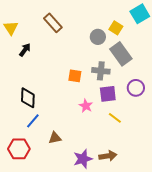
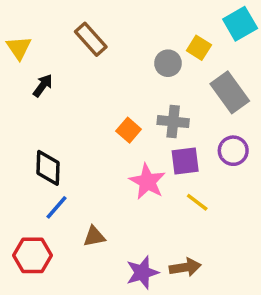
gray rectangle: (121, 54) -> (230, 92), moved
orange square: (75, 76) -> (129, 130), turned 32
pink star: (86, 106) -> (147, 182), size x1.5

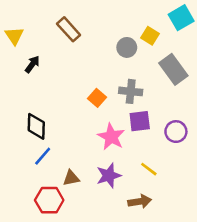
purple circle: (233, 151) -> (176, 132), moved
yellow line: (197, 202) -> (149, 169), moved
red hexagon: (32, 255) -> (49, 200), moved
purple star: (142, 273) -> (109, 176), moved

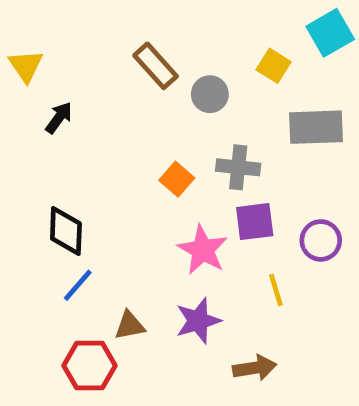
brown rectangle: (69, 29) -> (156, 66), moved
gray circle: (127, 47) -> (210, 94), moved
gray rectangle: (173, 69) -> (316, 127), turned -56
yellow line: (149, 169) -> (276, 290), moved, turned 36

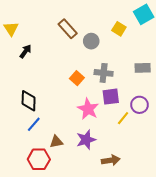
gray rectangle: (316, 127) -> (143, 68), moved, size x0.7
yellow line: (276, 290) -> (123, 118), moved, turned 56

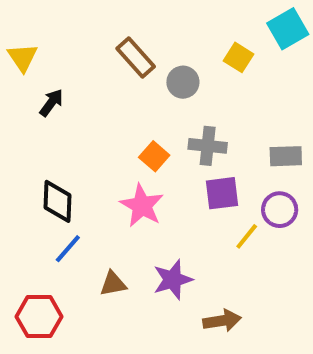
gray rectangle: (143, 68) -> (286, 156), moved
pink star: (88, 109) -> (142, 206), moved
red hexagon: (39, 159) -> (39, 317), moved

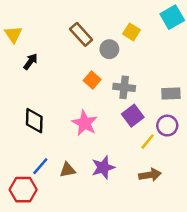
yellow square: (238, 57) -> (132, 32), moved
orange square: (154, 156) -> (92, 80), moved
purple square: (222, 193) -> (133, 116), turned -30
blue line: (68, 249) -> (40, 166), moved
brown arrow: (222, 321) -> (150, 175), moved

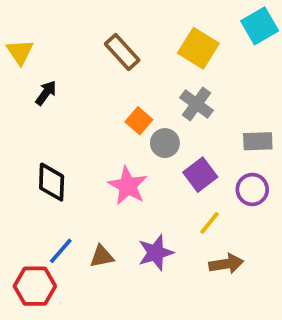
yellow square: (132, 32) -> (198, 48), size x1.5
gray circle: (109, 49) -> (165, 143), moved
gray cross: (124, 87) -> (196, 104), moved, turned 30
yellow line: (148, 142) -> (210, 223), moved

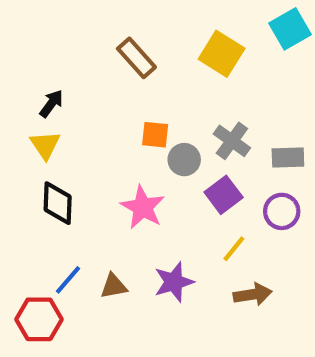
yellow triangle: (20, 52) -> (45, 145), moved
gray cross: (196, 104) -> (232, 141), moved
orange square: (139, 121) -> (155, 135), turned -35

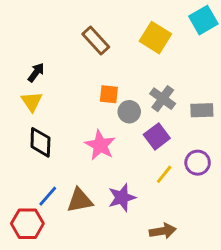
purple circle: (282, 211) -> (198, 163), moved
brown triangle: (114, 286) -> (80, 200), size x1.4
brown arrow: (253, 294) -> (163, 231), moved

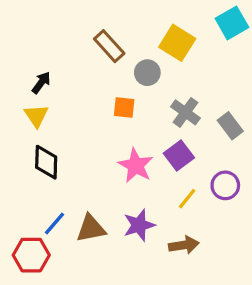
gray rectangle: (202, 110) -> (230, 126), turned 55
gray circle: (129, 112) -> (147, 73), moved
pink star: (100, 145) -> (136, 166), moved
brown arrow: (163, 231) -> (184, 245), moved

